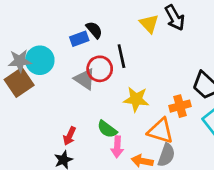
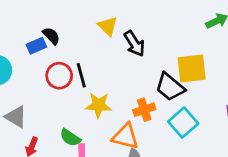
black arrow: (175, 18) -> (134, 44), moved
black line: (121, 56) -> (81, 75), moved
gray triangle: (85, 79) -> (16, 117), moved

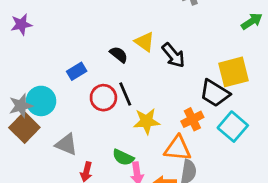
black semicircle: (51, 36) -> (119, 55), moved

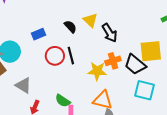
orange cross: (192, 119) -> (113, 61), moved
yellow star: (147, 121) -> (97, 71), moved
cyan square: (233, 127) -> (145, 90), turned -35

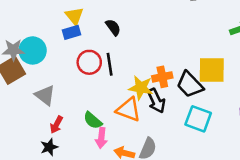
yellow triangle: (90, 20) -> (74, 16), moved
black arrow: (109, 33) -> (156, 101), moved
orange triangle: (103, 100) -> (128, 110), moved

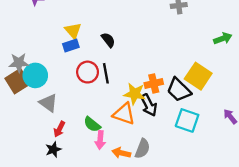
cyan circle: (33, 50) -> (35, 75), moved
yellow square: (212, 70) -> (198, 76), turned 35

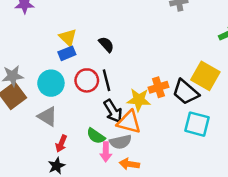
cyan circle: (35, 75) -> (51, 83), moved
black arrow: (149, 105) -> (113, 111), moved
gray semicircle: (142, 149) -> (121, 142), moved, turned 60

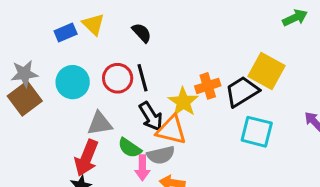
blue rectangle: (67, 53) -> (66, 33), moved
black trapezoid: (186, 92) -> (242, 92), turned 108
yellow star: (139, 100) -> (183, 102), turned 30
gray triangle: (48, 116) -> (100, 124), moved, turned -40
red arrow: (61, 144) -> (86, 158), size x1.6

